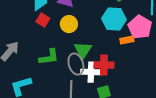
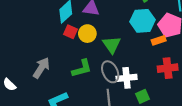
yellow circle: (69, 24) -> (87, 34), moved
green triangle: (83, 50) -> (112, 45), moved
red cross: (104, 65) -> (168, 68), moved

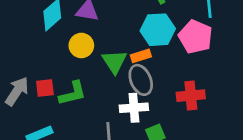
red square: (71, 32) -> (45, 88), moved, turned -32
orange rectangle: (159, 40) -> (141, 56), moved
gray ellipse: (110, 72) -> (141, 80), moved

